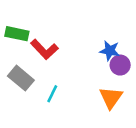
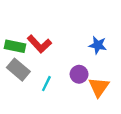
green rectangle: (17, 34) -> (15, 46), moved
purple circle: (120, 65) -> (79, 74), moved

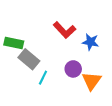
red L-shape: (39, 44) -> (65, 30), moved
gray rectangle: (18, 70) -> (29, 59), moved

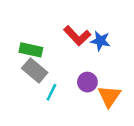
blue star: (90, 42) -> (100, 41), moved
green rectangle: (14, 43) -> (31, 50), moved

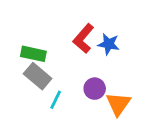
red L-shape: (77, 36) -> (83, 38), turned 84

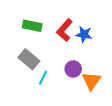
green rectangle: (33, 54) -> (32, 26), moved

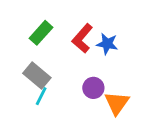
green rectangle: (32, 26) -> (41, 33), turned -60
cyan line: (43, 78) -> (41, 96), moved

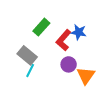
green rectangle: (41, 33) -> (41, 27), moved
red L-shape: (82, 38) -> (64, 40), moved

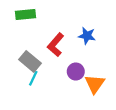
green rectangle: (41, 27) -> (25, 15), moved, turned 42
red L-shape: (64, 40) -> (56, 45), moved

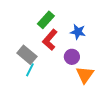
green rectangle: (25, 15) -> (46, 20), moved, turned -42
purple circle: (76, 72) -> (72, 57), moved

